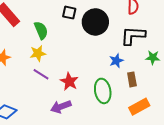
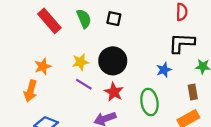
black circle: (95, 22) -> (113, 61), moved
green semicircle: (41, 30) -> (84, 19), moved
brown rectangle: (132, 79) -> (193, 92), moved

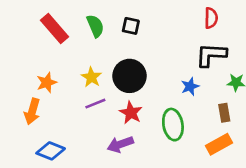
yellow star: (81, 62) -> (91, 77), turned -30
purple line: (84, 84) -> (95, 104), turned -54

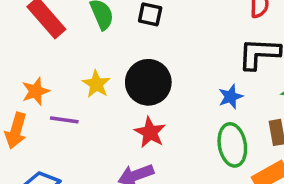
purple line: (95, 104) -> (64, 120), moved, turned 30
green ellipse: (173, 125) -> (232, 145), moved

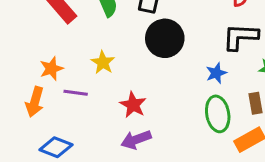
black circle: (148, 82) -> (165, 38), moved
red star: (150, 132) -> (133, 105), moved

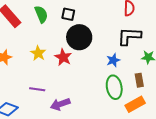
purple line: (76, 93) -> (37, 89), moved
red star: (133, 105) -> (63, 57), moved

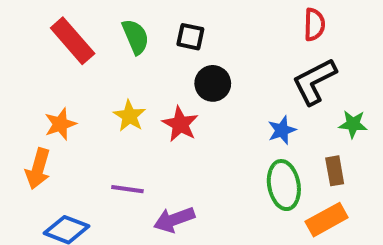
black L-shape: (129, 36) -> (314, 81), turned -30
black circle: (79, 37) -> (213, 83), size x0.7

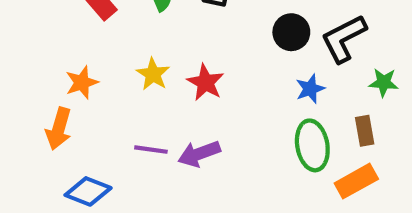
black circle: (213, 83) -> (291, 32), moved
purple arrow: (174, 220) -> (199, 154), moved

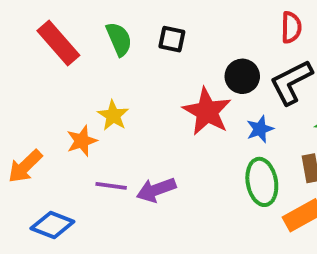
orange star: (82, 83) -> (82, 141), moved
red star: (205, 83) -> (207, 112), moved, size x1.4
orange arrow: (59, 129) -> (25, 166), turned 30

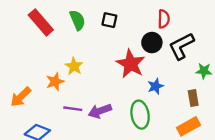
red semicircle: (291, 27) -> (164, 19), moved
blue star: (260, 129) -> (155, 86), moved
green ellipse: (262, 182) -> (140, 115), moved

